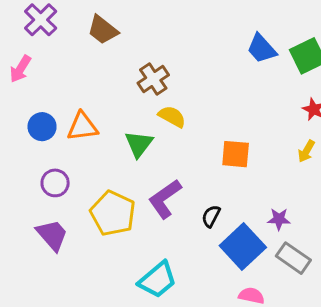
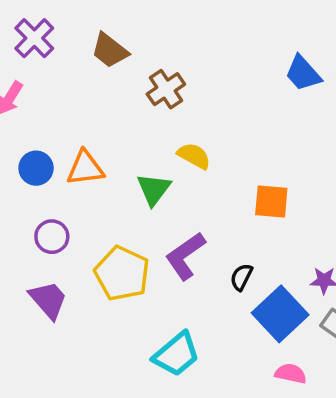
brown cross: (153, 79) -> (166, 89), moved

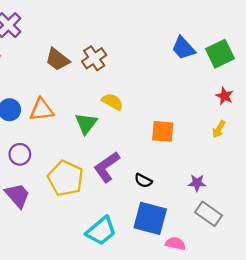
brown trapezoid: (110, 50) -> (58, 59), moved
black semicircle: (241, 277) -> (143, 181), turned -90
blue square: (280, 314) -> (150, 218), moved, turned -32

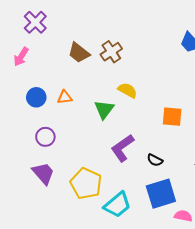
orange triangle: (42, 110) -> (65, 97), size x0.7
yellow pentagon: (66, 178) -> (86, 183), moved
blue square: (150, 218) -> (161, 194), turned -32

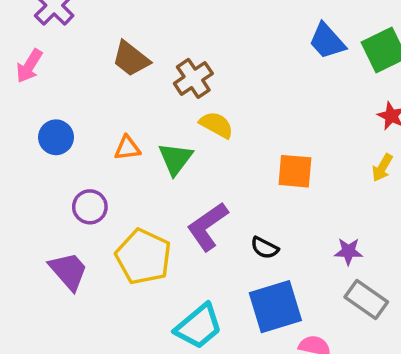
brown cross: (111, 52) -> (193, 78), moved
orange triangle: (65, 97) -> (127, 148), moved
purple circle: (45, 137) -> (90, 207), moved
yellow pentagon: (86, 183) -> (143, 257), moved

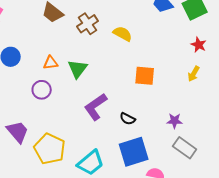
yellow semicircle: (216, 125) -> (123, 34), moved
purple circle: (90, 207) -> (42, 90), moved
yellow pentagon: (143, 257) -> (50, 149), moved

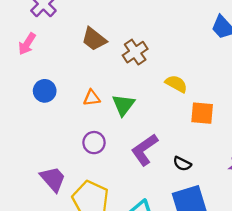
yellow semicircle: (123, 34) -> (176, 84), moved
purple circle: (42, 90) -> (94, 143), moved

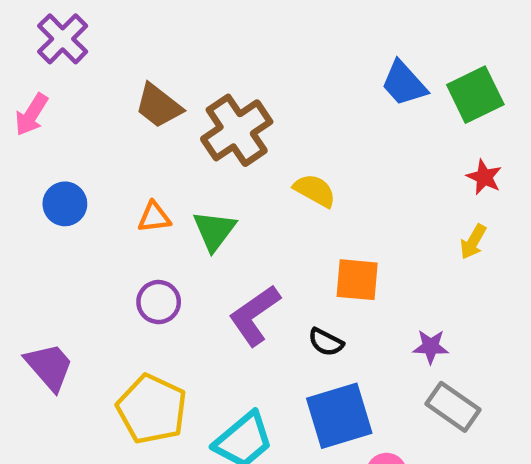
brown cross: (135, 52) -> (237, 130), size x1.4
orange square: (202, 113) -> (357, 280), moved
purple trapezoid: (53, 179) -> (49, 367), moved

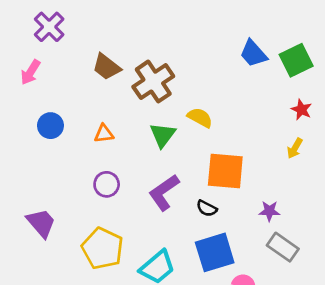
green triangle: (214, 231) -> (163, 135), moved
orange square: (357, 280) -> (225, 171), size x1.4

